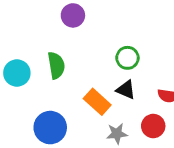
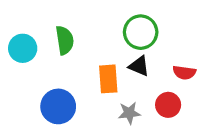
green circle: (127, 58) -> (141, 32), size x1.4
orange rectangle: (97, 102) -> (108, 79), turned 44

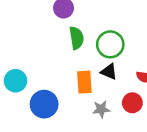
green semicircle: (65, 40) -> (77, 38), moved
cyan circle: (23, 48) -> (16, 81), moved

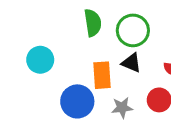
cyan circle: (16, 81) -> (40, 60), moved
blue circle: (44, 104) -> (77, 101), moved

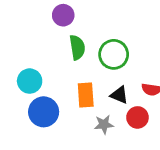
black triangle: (131, 63) -> (119, 95), moved
blue circle: (77, 101) -> (44, 112), moved

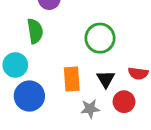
green semicircle: (77, 47) -> (35, 31), moved
black triangle: (119, 95) -> (106, 79), turned 36

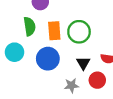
orange rectangle: (72, 79) -> (54, 31), moved
blue circle: (29, 96) -> (48, 59), moved

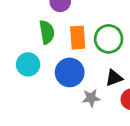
black triangle: (83, 63) -> (114, 78), turned 40
gray star: (71, 86) -> (91, 98), moved

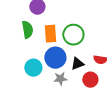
cyan circle: (28, 64) -> (33, 68), moved
blue circle: (70, 72) -> (55, 58), moved

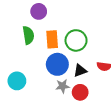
cyan circle: (33, 68) -> (17, 81), moved
red circle: (90, 80) -> (80, 92), moved

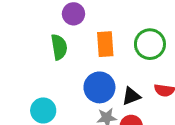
orange rectangle: (52, 39) -> (105, 44), moved
green circle: (76, 40) -> (150, 44), moved

